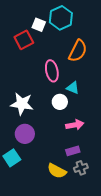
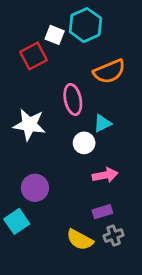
orange semicircle: (78, 51) -> (109, 71), turned 40
cyan triangle: (73, 88) -> (102, 123), turned -48
white star: (22, 104) -> (29, 125), moved

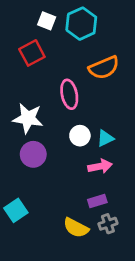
white square: (55, 35) -> (47, 21), moved
cyan triangle: (102, 123) -> (105, 138), moved
purple circle: (35, 188) -> (33, 154), moved

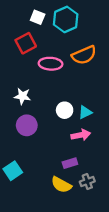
pink ellipse: (69, 94) -> (51, 64), moved, turned -75
white star: (28, 118) -> (22, 96), size x0.7
purple rectangle: (97, 201) -> (70, 163), moved

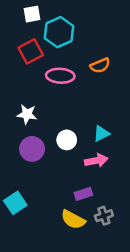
white square: (38, 17) -> (32, 14), moved, turned -32
cyan hexagon: (66, 19) -> (59, 32), moved
orange semicircle: (84, 55) -> (100, 65), size x0.7
white circle: (65, 110) -> (67, 140), moved

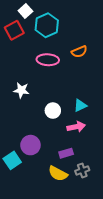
white square: (32, 14) -> (25, 11), turned -32
red square: (31, 51) -> (14, 30), moved
purple circle: (32, 149) -> (30, 145), moved

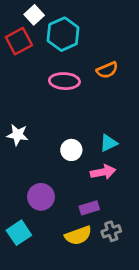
white star: (21, 90) -> (18, 135), moved
cyan square: (12, 160) -> (19, 233), moved
yellow semicircle: (58, 174) -> (78, 235), turned -48

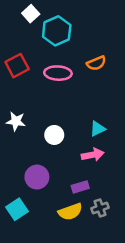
red square: (19, 41) -> (17, 66), moved
white circle: (71, 150) -> (54, 135), moved

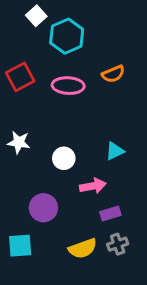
pink arrow: (93, 155) -> (93, 186), moved
purple rectangle: (80, 187) -> (110, 214), moved
cyan square: (17, 209) -> (20, 246), turned 30

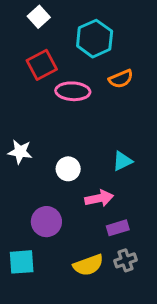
cyan hexagon: (67, 36) -> (95, 39), moved
red square: (20, 77) -> (42, 65), moved

